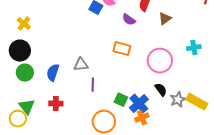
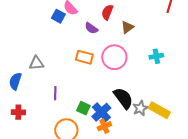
pink circle: (160, 61) -> (114, 57), moved
gray triangle: (81, 65) -> (36, 63), moved
black semicircle: (161, 90) -> (123, 98), size x1.6

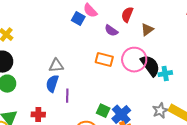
cyan cross: (156, 56) -> (165, 74), moved
blue semicircle: (15, 81) -> (52, 84), moved
purple line: (55, 93) -> (67, 96), moved
black semicircle: (123, 98) -> (150, 66), moved

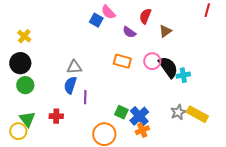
pink circle: (134, 60) -> (152, 61), size x0.7

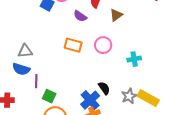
black semicircle: (168, 67) -> (104, 88), moved, size x0.6
blue semicircle: (70, 85) -> (21, 69), turned -90
green square: (121, 112) -> (49, 96), moved

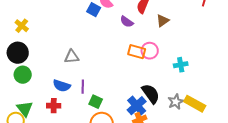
orange rectangle: (73, 45) -> (137, 52), moved
blue semicircle: (21, 69) -> (62, 86), moved
black semicircle: (104, 88) -> (151, 94), size x1.5

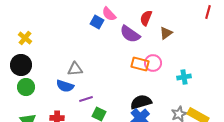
purple semicircle: (127, 22) -> (130, 34), size x1.5
blue semicircle: (62, 86) -> (65, 86), moved
purple line: (83, 87) -> (86, 99), turned 72
black semicircle: (151, 94) -> (141, 102), moved, turned -70

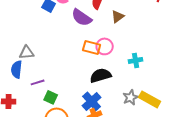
blue semicircle: (65, 86) -> (17, 69), turned 78
black semicircle: (141, 102) -> (101, 75), moved

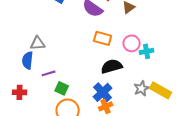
pink circle: (105, 46) -> (132, 43), moved

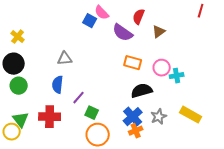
gray triangle: (38, 43) -> (65, 59), moved
purple line: (49, 73) -> (79, 98), turned -32
gray star: (142, 88) -> (159, 117), moved
red cross: (20, 92) -> (50, 117), size x1.5

